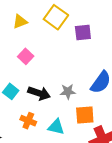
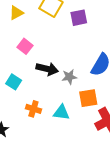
black arrow: (39, 93) -> (47, 69), moved

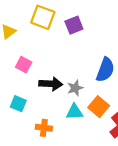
orange square: (88, 98) -> (99, 107), turned -30
cyan triangle: (61, 112) -> (74, 112), moved

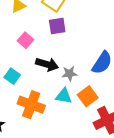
purple square: (74, 25) -> (57, 26), moved
orange cross: (44, 128) -> (31, 105), size x1.6

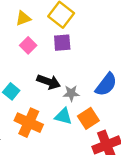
pink square: (26, 40) -> (28, 45), moved

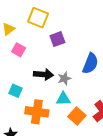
purple square: (62, 43) -> (57, 39), moved
orange square: (88, 118) -> (77, 116), moved

